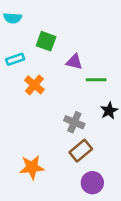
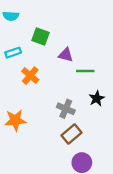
orange star: (32, 167) -> (15, 120), moved

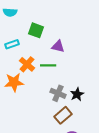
green line: (85, 71) -> (48, 65), moved
black star: (97, 98) -> (77, 94), moved
orange star: (15, 120) -> (14, 82), moved

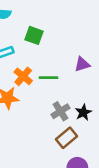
purple triangle: (58, 46) -> (82, 64), moved, turned -32
gray cross: (58, 93) -> (60, 111), turned 35

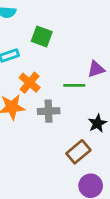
green line: (48, 78) -> (74, 85), moved
gray cross: (60, 111) -> (49, 111), moved, turned 30

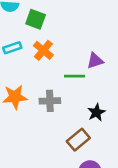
green square: (42, 37) -> (36, 19), moved
orange cross: (30, 83) -> (43, 50), moved

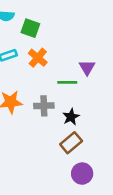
purple triangle: (95, 61) -> (87, 68), turned -42
black star: (96, 112) -> (71, 117), moved

